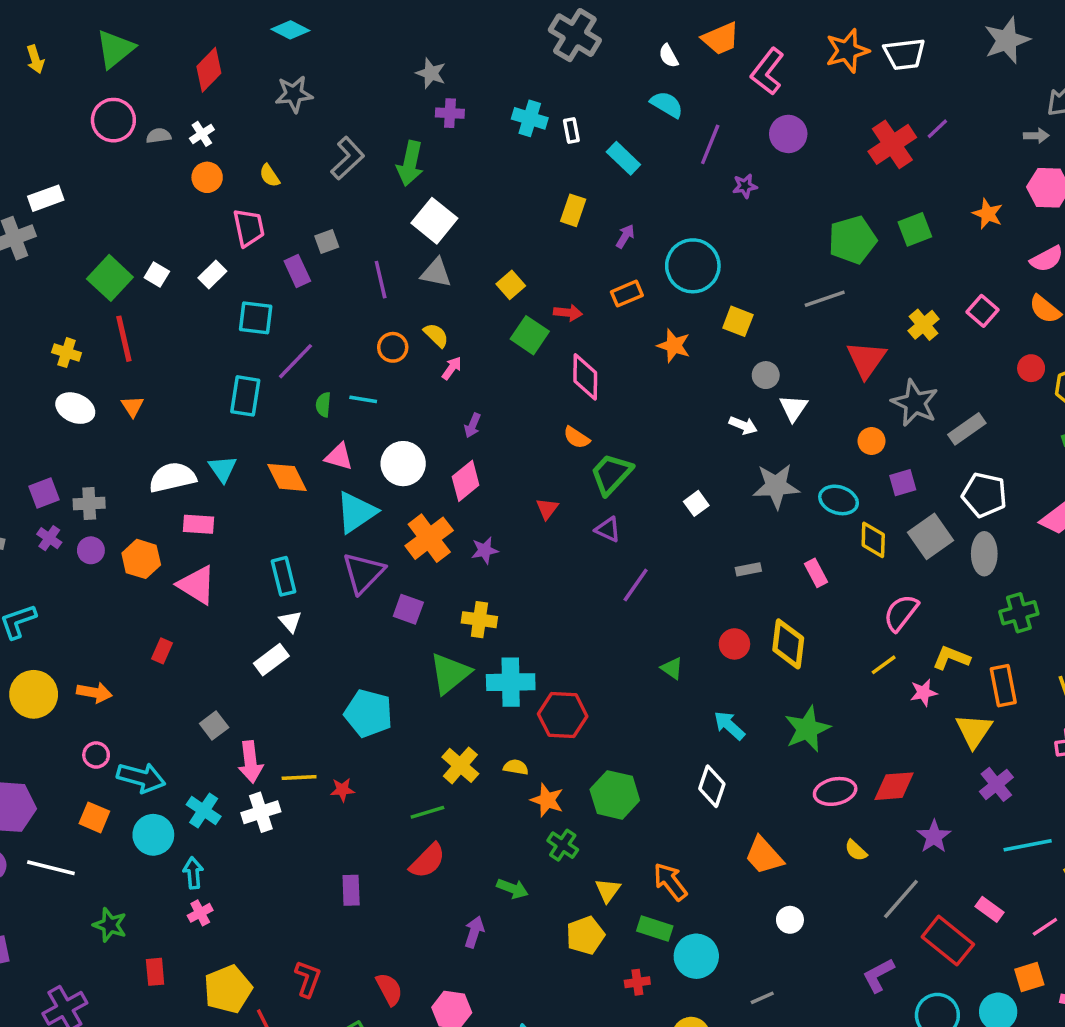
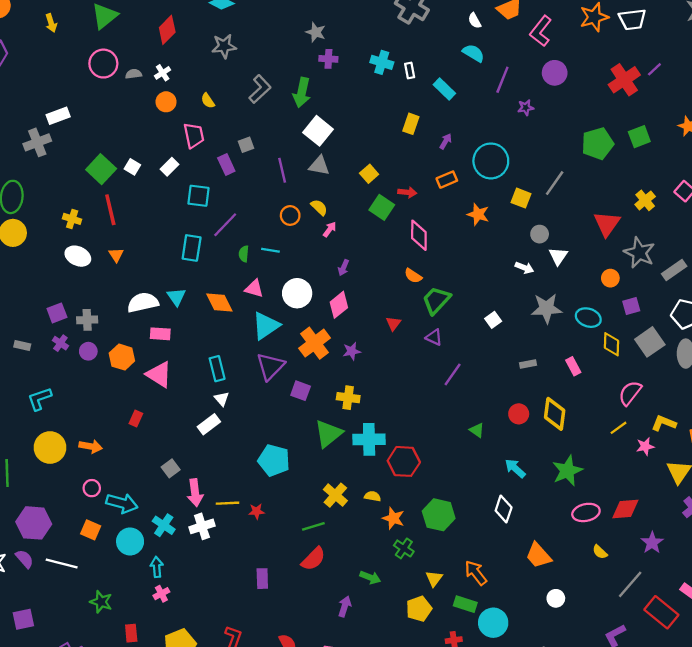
gray line: (825, 299) -> (555, 183), moved, turned -36

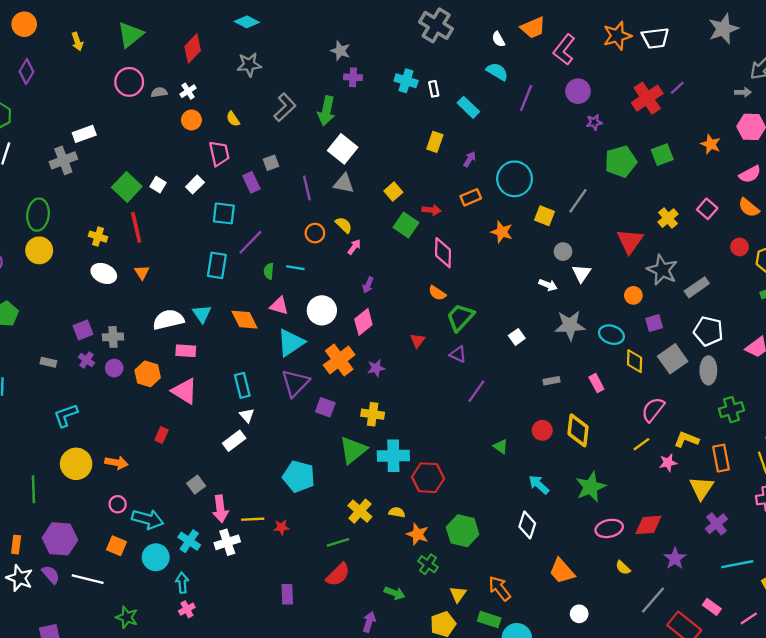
purple star: (526, 108) -> (594, 122), moved

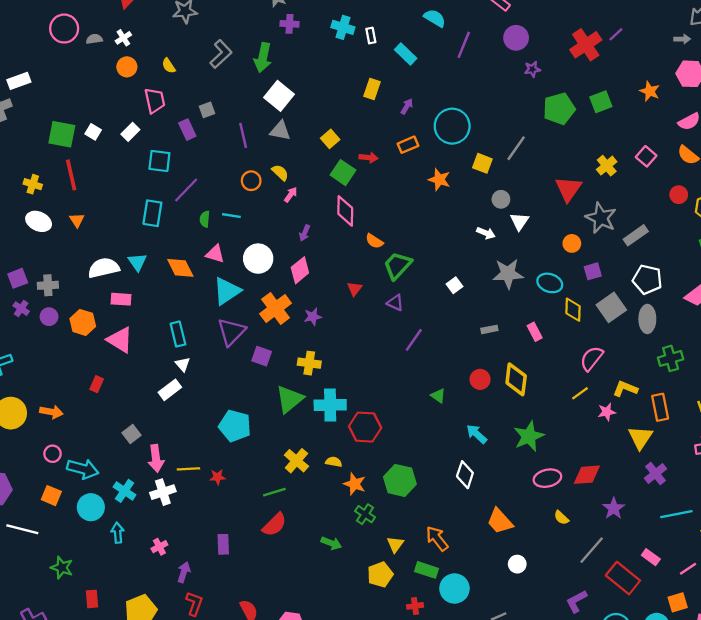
green square: (127, 187) -> (62, 134), turned -32
pink diamond: (443, 253) -> (345, 211), moved
pink cross: (187, 609) -> (159, 547), moved
purple arrow: (369, 622) -> (184, 572), moved

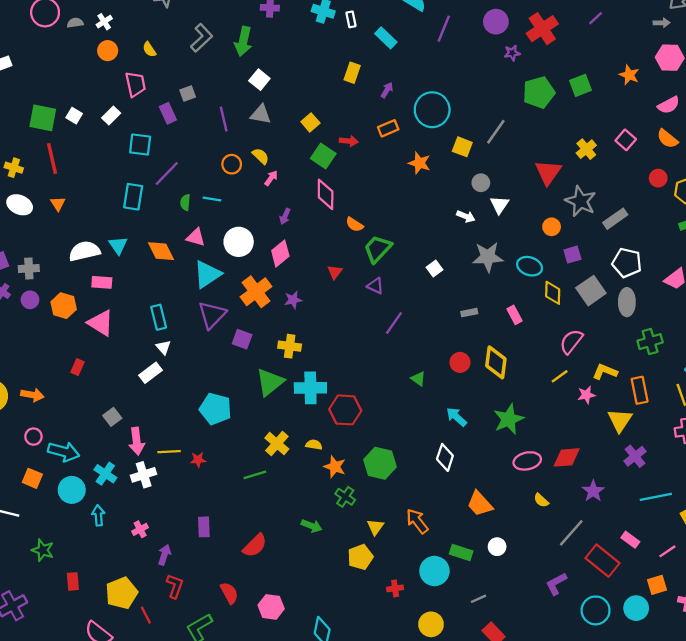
red cross: (586, 45) -> (542, 29), moved
white square: (279, 96) -> (259, 80), size x0.7
red semicircle: (274, 525) -> (255, 546), moved
green rectangle: (427, 570) -> (461, 552), moved

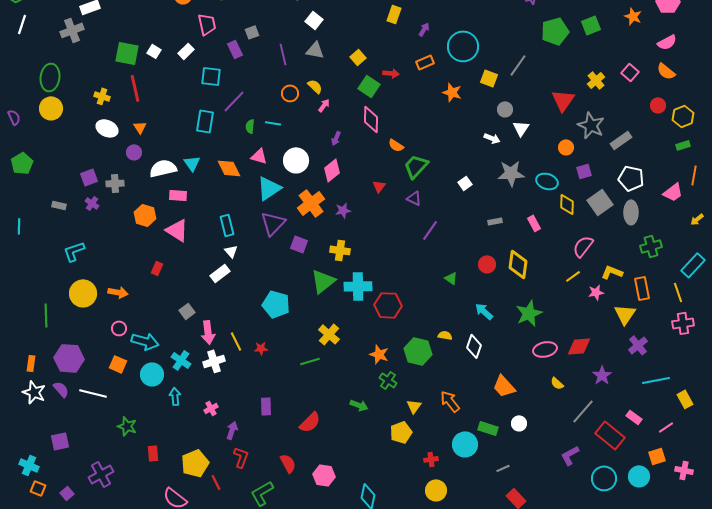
purple circle: (30, 300) -> (134, 152), moved
yellow semicircle: (314, 445) -> (445, 335), moved
yellow line: (169, 452) -> (236, 341), turned 66
yellow circle: (431, 624) -> (436, 490), moved

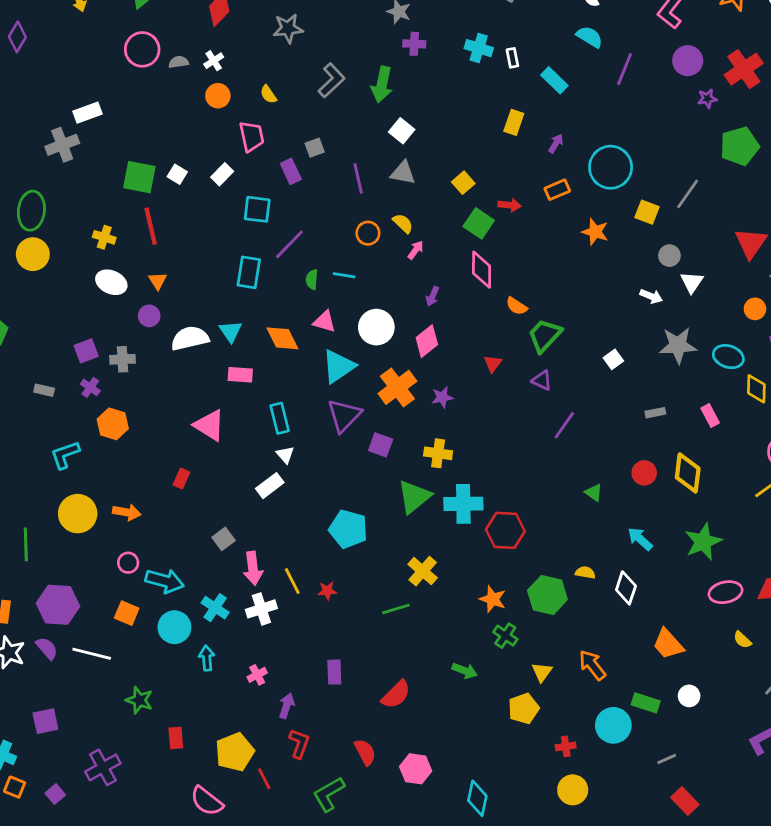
pink rectangle: (178, 195) -> (240, 375), moved
orange hexagon: (145, 215) -> (113, 424), moved

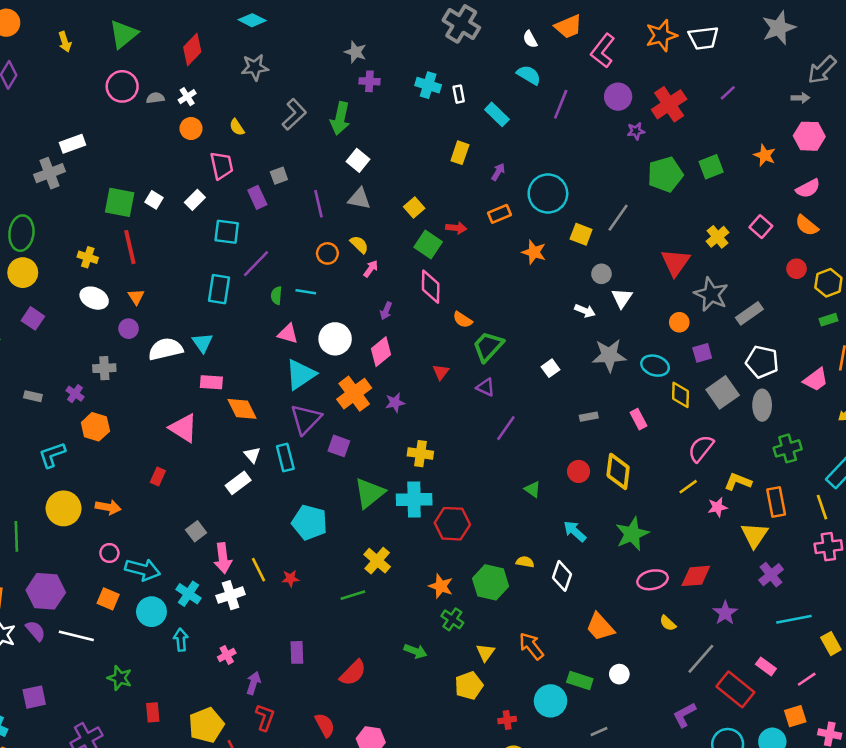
orange diamond: (282, 338) -> (242, 409), moved
purple square: (86, 351) -> (33, 318), moved, turned -35
cyan rectangle: (280, 418) -> (285, 457), moved
yellow cross: (438, 453) -> (420, 454), moved

